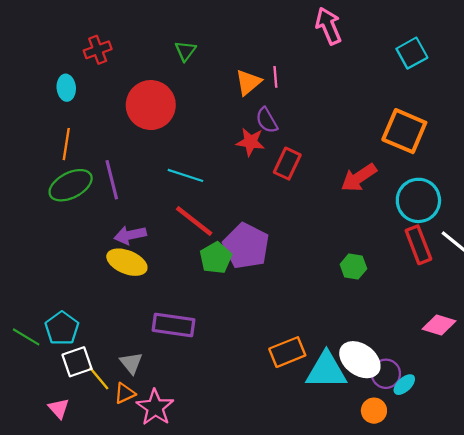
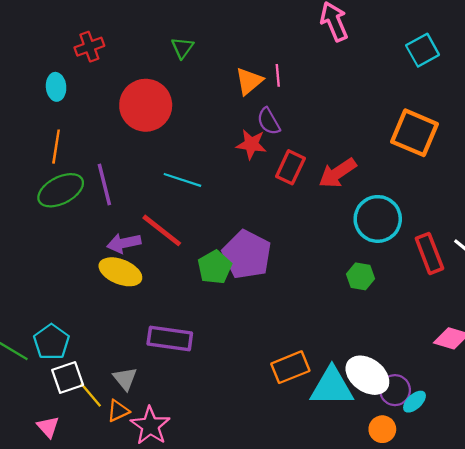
red arrow: (359, 178) -> (338, 173), moved
cyan circle: (418, 200) -> (378, 219), moved
red line: (194, 221) -> (162, 230), moved

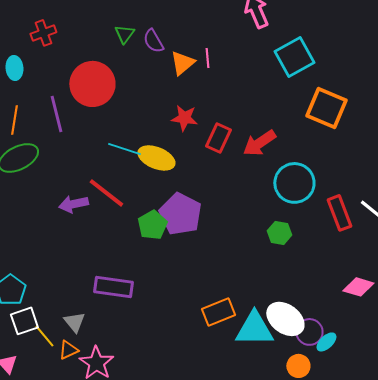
cyan square: (423, 50) -> (294, 57), moved, size x1.4
purple semicircle: (269, 121) -> (153, 41), moved
purple line: (104, 184) -> (56, 114), moved
yellow ellipse: (120, 272) -> (156, 158), moved

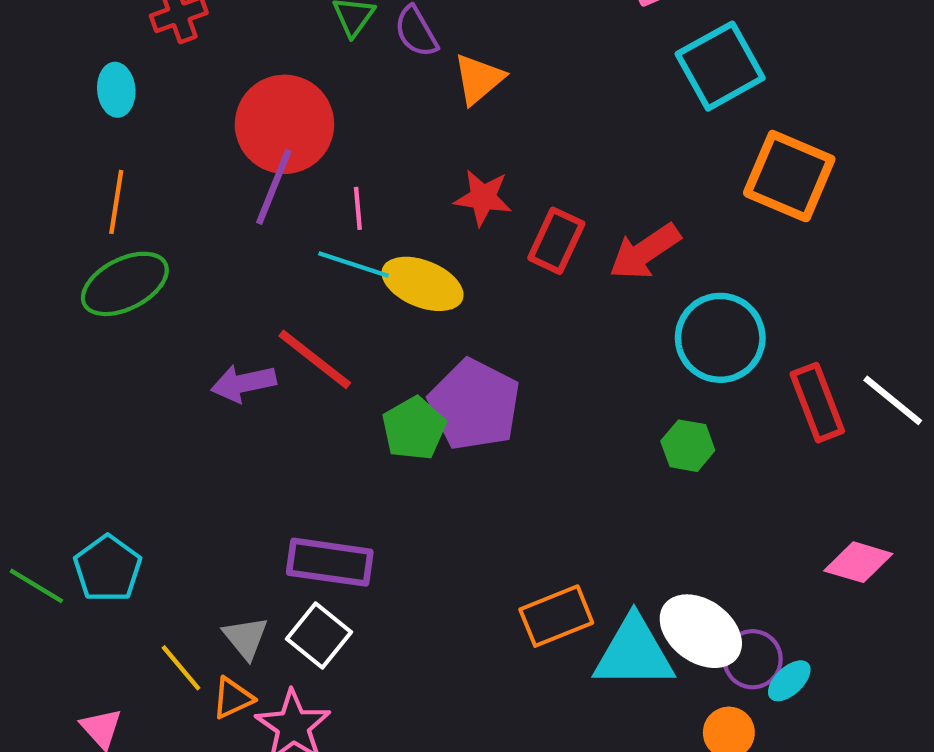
pink line: (207, 58) -> (358, 208), moved
purple line: (56, 114) -> (274, 187), moved, turned 36
white square: (24, 321) -> (319, 635), moved, turned -32

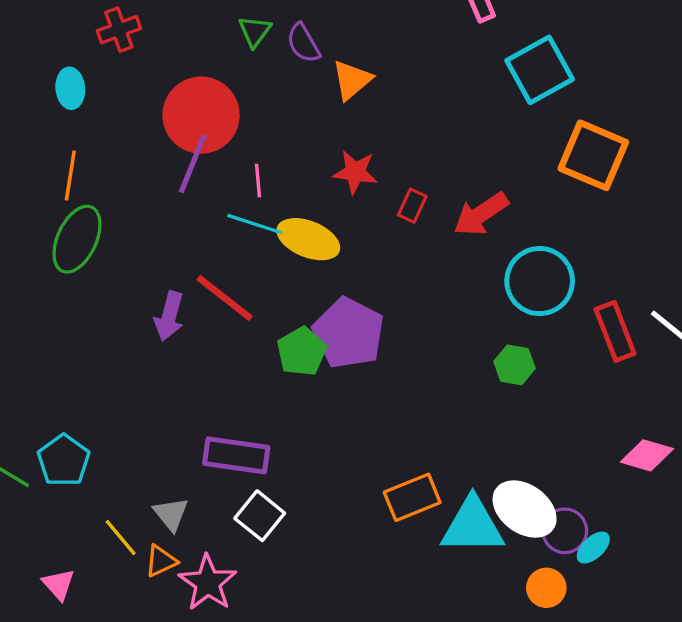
red rectangle: (556, 241) -> (412, 206), size x0.7
green ellipse: (125, 284) -> (77, 239), turned -38
purple arrow: (244, 383) -> (169, 316), turned -63
white square: (319, 635) -> (260, 516), moved

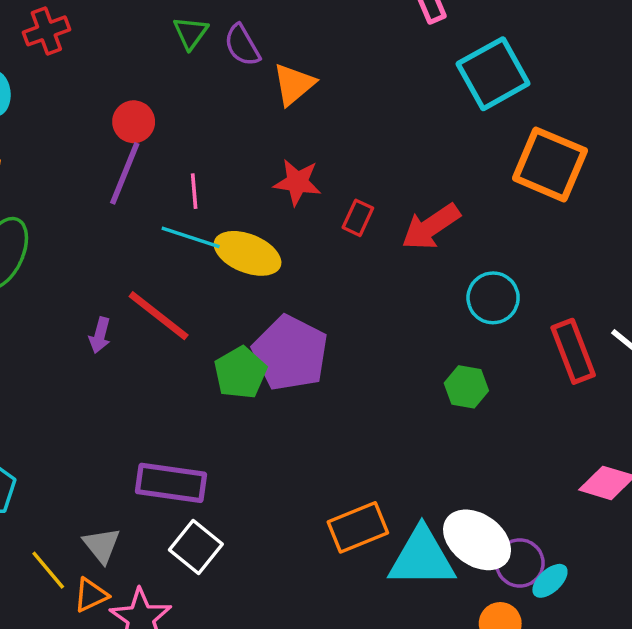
red circle: (201, 115) -> (134, 122), size x0.5
cyan circle: (540, 281) -> (493, 298), size x0.7
purple arrow: (169, 316) -> (100, 335), size x0.7

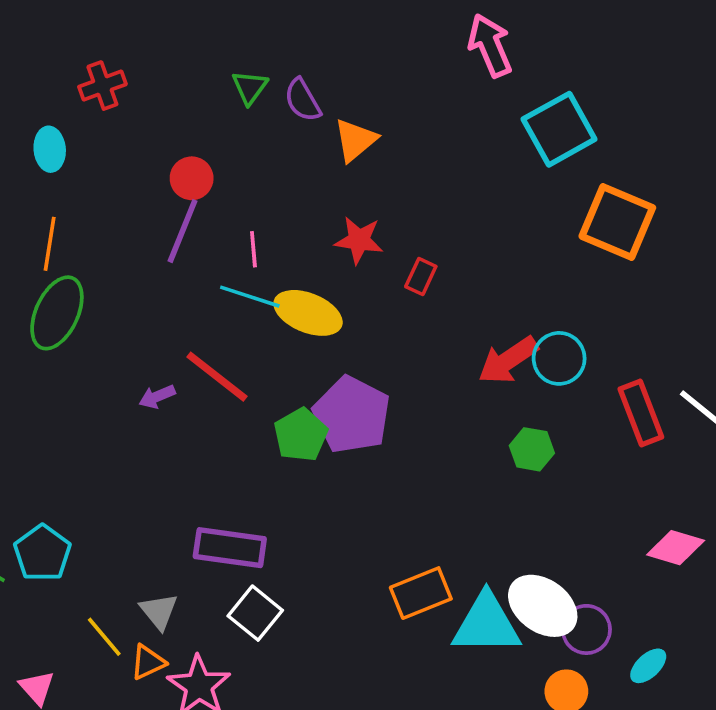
red arrow: (431, 227) -> (508, 360), moved
purple arrow: (100, 335) -> (157, 397), turned 52
cyan ellipse: (550, 581) -> (648, 666), moved

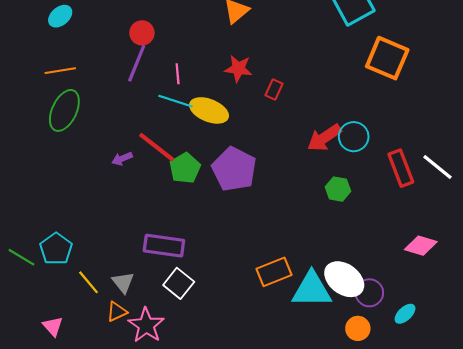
cyan ellipse: (50, 149) -> (60, 16), turned 55
orange line: (50, 244) -> (60, 71), turned 72
green pentagon: (301, 435) -> (185, 168), moved
yellow line: (104, 637) -> (89, 282), moved

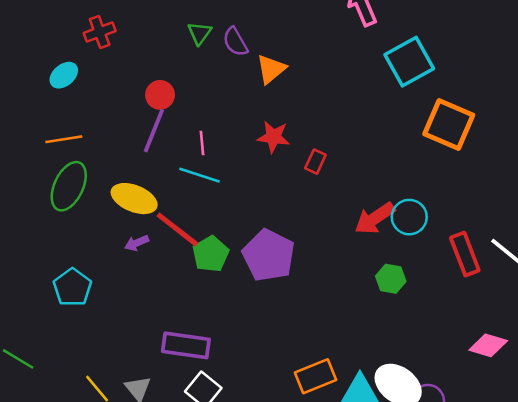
yellow ellipse: (209, 110) -> (134, 199), moved
cyan pentagon: (56, 249) -> (72, 287), moved

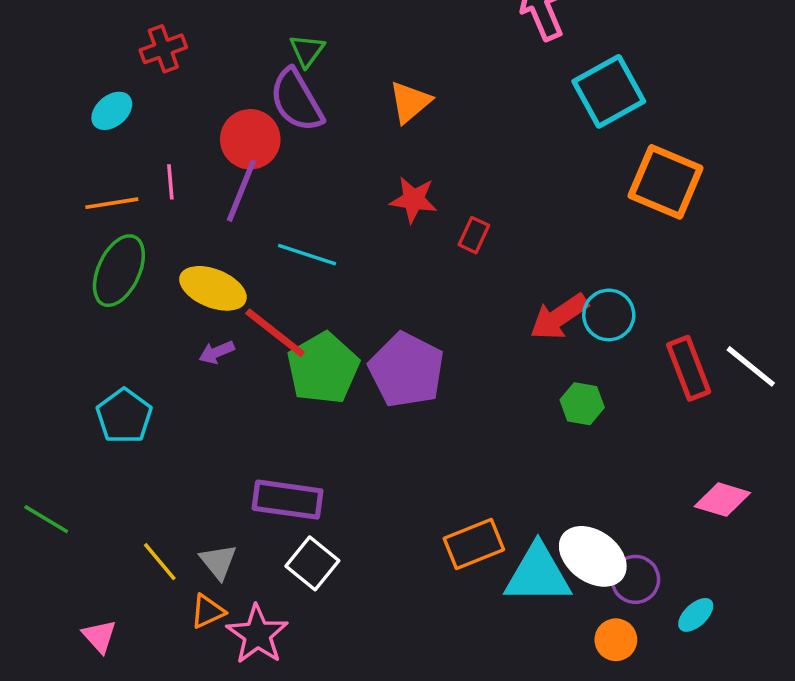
purple semicircle: (235, 42) -> (296, 100), moved, size x1.5
red circle: (160, 95) -> (250, 139), size x1.4
pink line: (202, 143) -> (170, 182), moved
green pentagon: (211, 254) -> (323, 368), size x1.4

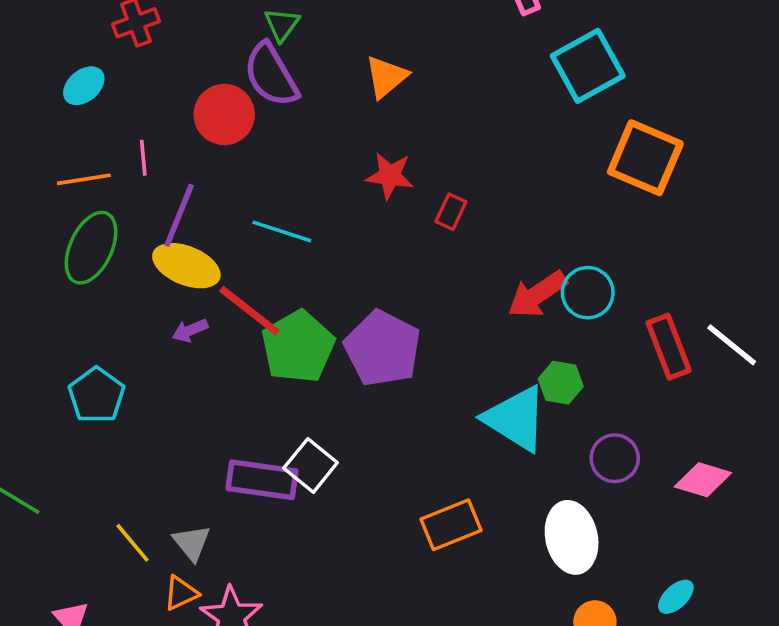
purple line: (241, 191) -> (179, 215), moved
white ellipse: (593, 556) -> (572, 537), turned 42
white square: (312, 563) -> (311, 465), moved
cyan triangle: (538, 574) -> (516, 419), moved, turned 32
purple circle: (635, 579) -> (615, 458), moved

